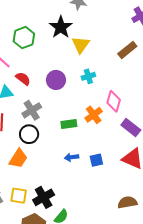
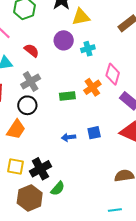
yellow triangle: (81, 45) -> (81, 17), turned 42
red semicircle: (23, 79) -> (32, 50), moved
purple circle: (56, 80) -> (64, 40), moved
blue arrow: (71, 157) -> (69, 137), moved

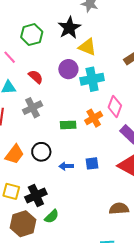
yellow triangle: (81, 17) -> (87, 47), turned 30
cyan cross: (88, 49) -> (92, 79), size x1.6
black circle: (27, 105) -> (41, 152), moved

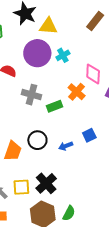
purple circle: (68, 69) -> (37, 53), size x1.4
cyan cross: (92, 79) -> (63, 55), size x0.6
gray cross: (32, 108) -> (31, 95), moved, turned -30
green semicircle: (52, 216) -> (69, 213), moved

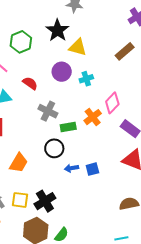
purple circle: (37, 53) -> (62, 72), size x0.7
pink diamond: (93, 74) -> (112, 103), turned 30
blue square: (89, 135) -> (92, 169), moved
black circle: (37, 140) -> (54, 148), moved

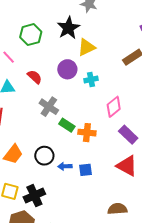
yellow triangle: (78, 47) -> (86, 47), turned -48
orange cross: (93, 117) -> (87, 133), moved, turned 36
green rectangle: (68, 127) -> (67, 125), turned 35
black circle: (54, 148) -> (44, 156), moved

